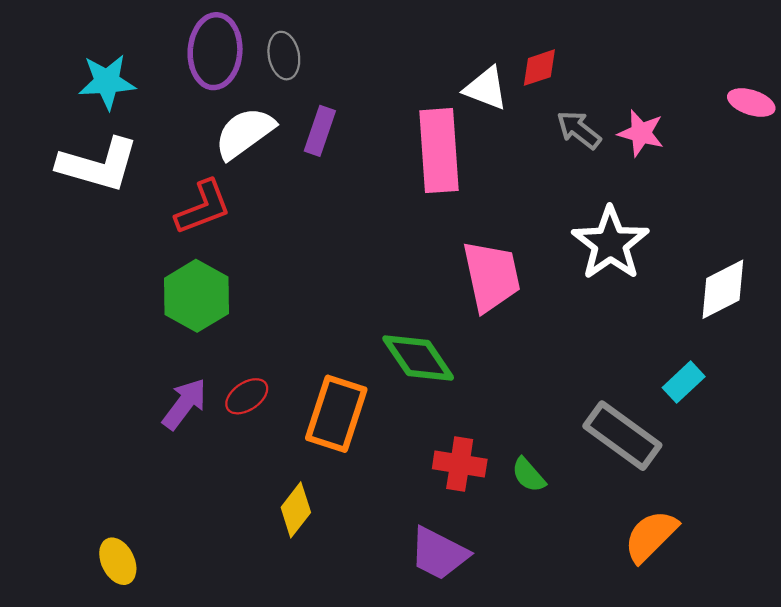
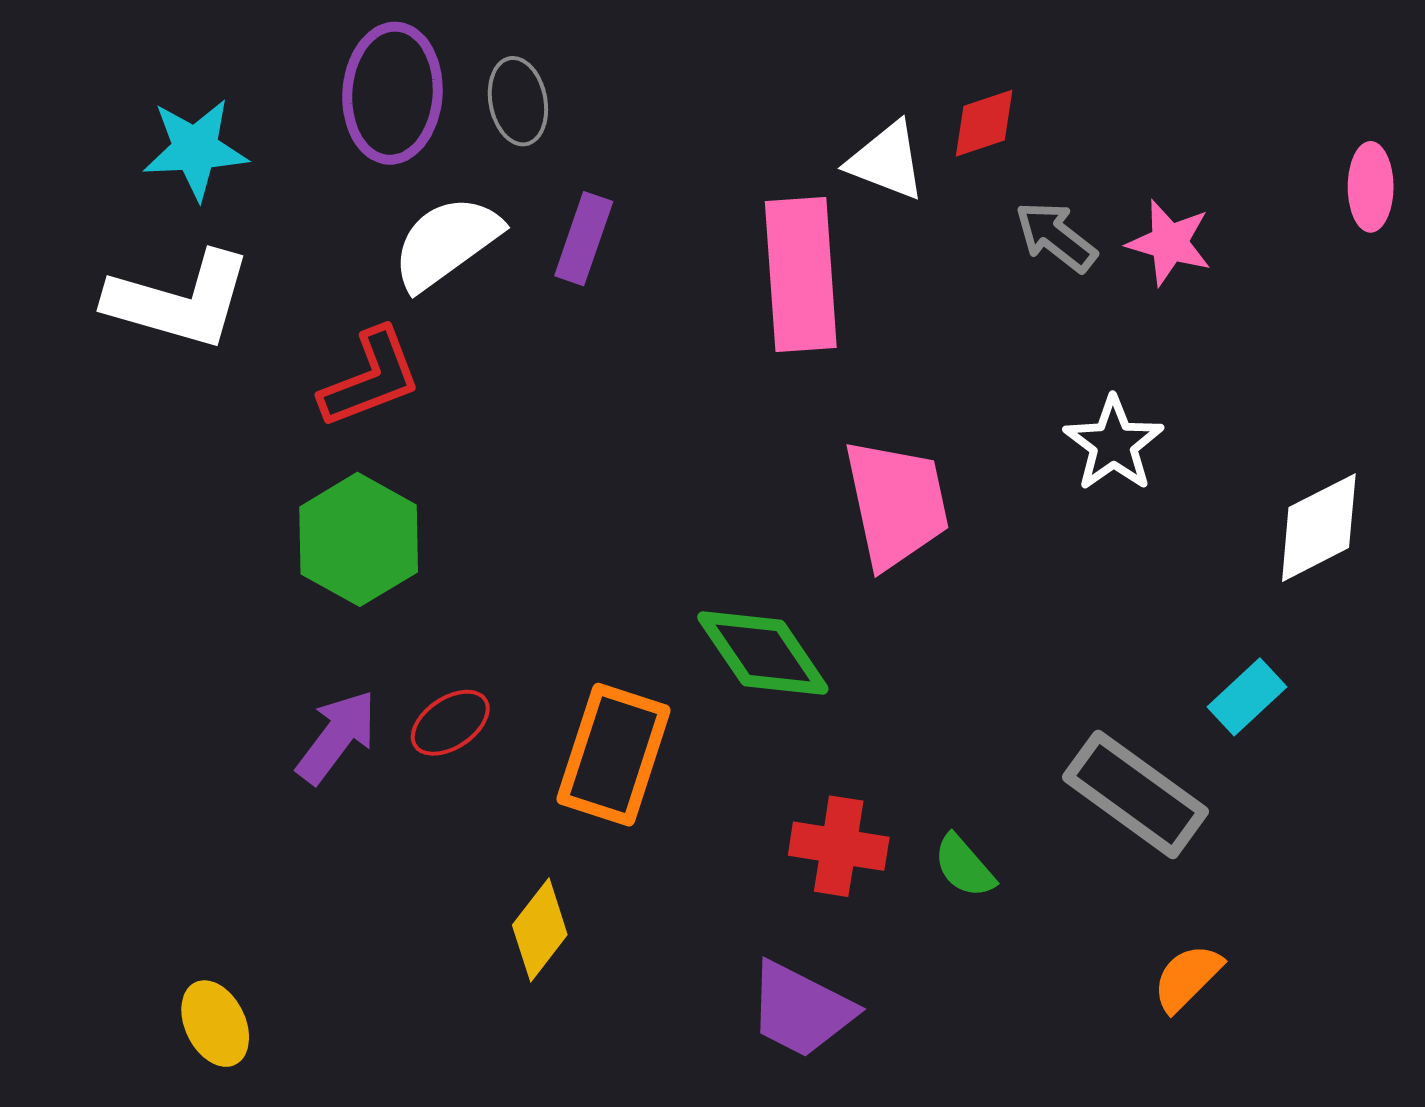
pink ellipse: (751, 102) -> (1371, 187), turned 72
white star: (610, 243) -> (1114, 444), size x0.7
orange semicircle: (651, 536) -> (1187, 978), size x0.7

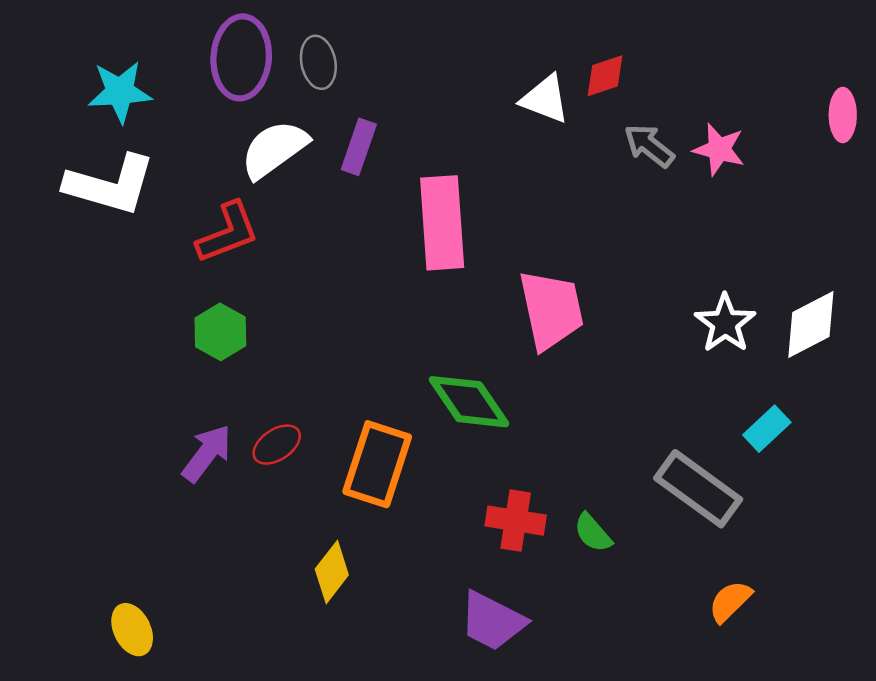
pink rectangle: (801, 275) -> (442, 223), moved
white star: (1114, 444) -> (725, 323), moved
green hexagon: (359, 539) -> (220, 332), size x0.7

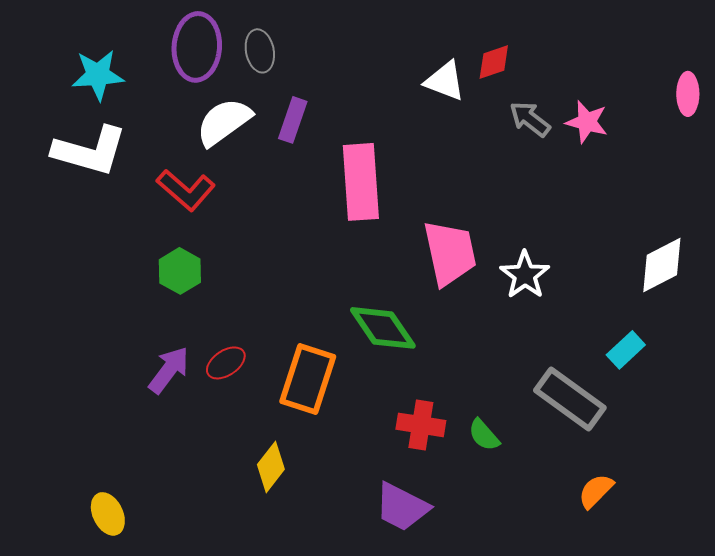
red L-shape: (228, 233) -> (186, 190), turned 62
white star: (725, 323) -> (525, 275), moved

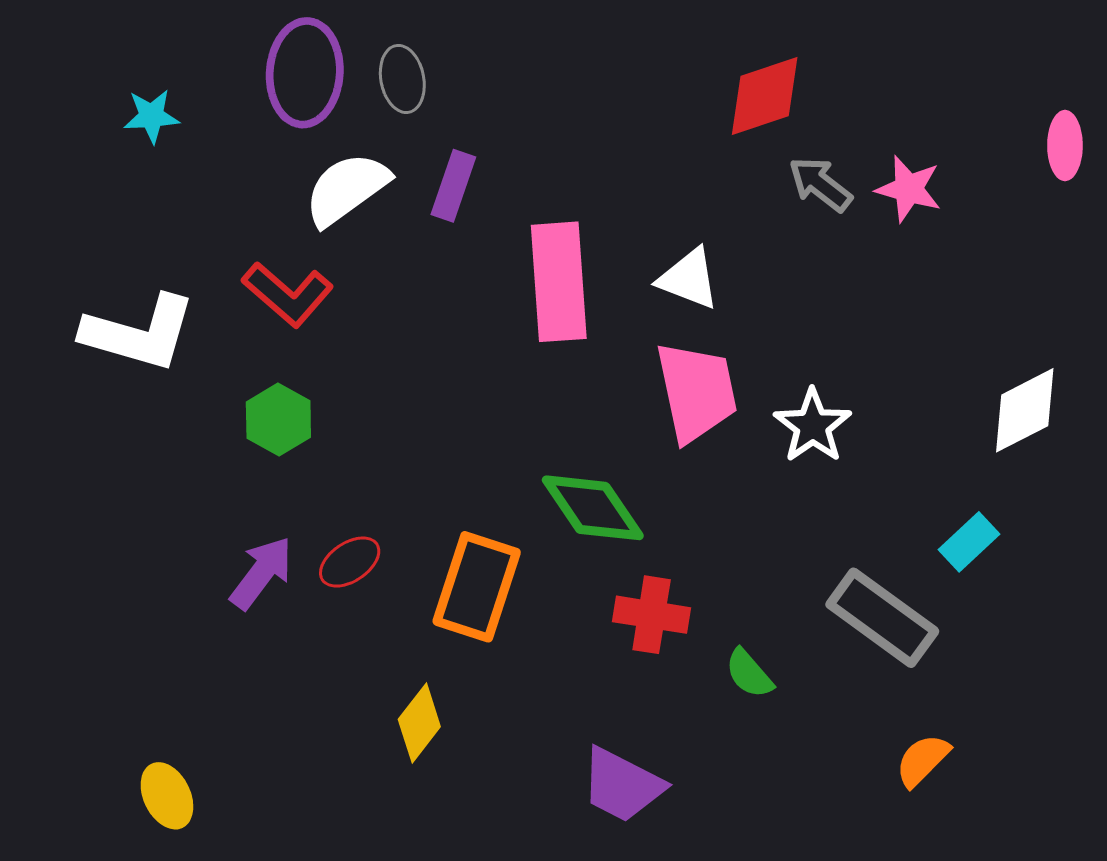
red diamond: (494, 62) -> (765, 96), size x1.5
cyan star: (98, 75) -> (151, 116), size x0.7
white triangle: (445, 81) -> (689, 279), moved
white L-shape: (90, 151) -> (139, 333), moved
red cross: (421, 425) -> (652, 615), moved

